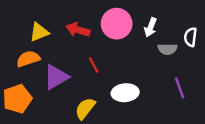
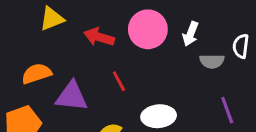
yellow triangle: (39, 32) -> (52, 19), moved
purple triangle: (56, 77) -> (72, 96), turned 36

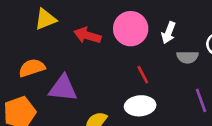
red line: (119, 81) -> (143, 75), moved

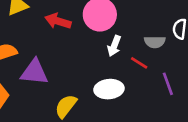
white arrow: (169, 33) -> (114, 46), moved
red line: (143, 75) -> (139, 63), moved, turned -30

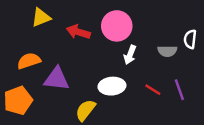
red line: (139, 63) -> (153, 90), moved
white ellipse: (109, 89) -> (112, 86), moved

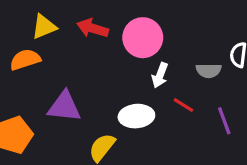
red arrow: (78, 32) -> (93, 28), moved
orange semicircle: (29, 61) -> (25, 60), moved
red line: (153, 90) -> (184, 105), moved

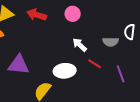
pink circle: (143, 38) -> (73, 14), moved, size x0.6
white arrow: (160, 75) -> (80, 45), turned 112

